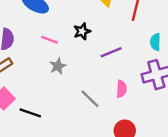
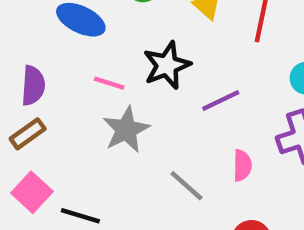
black star: (82, 31) -> (167, 65), size x1.5
gray star: (58, 66) -> (126, 130), size x1.5

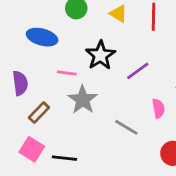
brown rectangle: (28, 134) -> (39, 113), moved

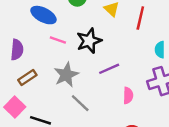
purple line: (138, 71) -> (109, 69), moved
pink line: (67, 73) -> (58, 40), moved
gray line: (126, 127) -> (80, 103), moved

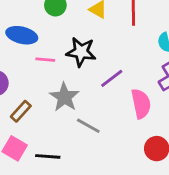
black star: (89, 41) -> (81, 52), turned -30
pink semicircle: (128, 96) -> (141, 104), size x1.5

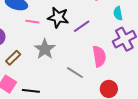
purple line: (112, 78) -> (82, 26), moved
gray line: (88, 126) -> (75, 73), moved

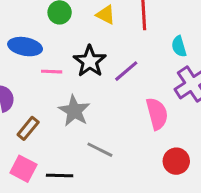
black star: (58, 17) -> (90, 61), turned 30
gray line: (75, 73) -> (100, 150), moved

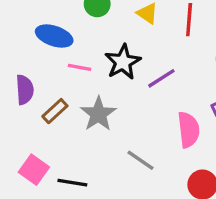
brown rectangle: (28, 128) -> (55, 111), moved
gray line: (100, 150) -> (141, 160), moved

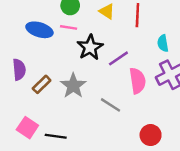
pink line: (80, 67) -> (69, 27), moved
pink semicircle: (189, 130) -> (138, 81), moved
gray line: (141, 160) -> (110, 105), moved

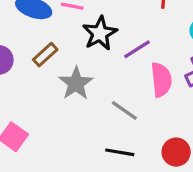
brown rectangle: (42, 84) -> (45, 55), moved
black line: (56, 136) -> (120, 152), moved

